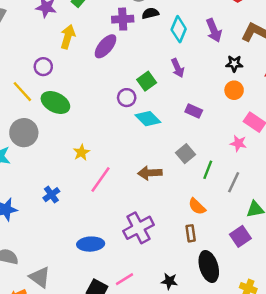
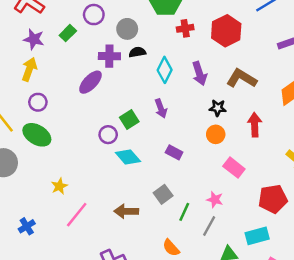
yellow arrow: (68, 37) -> (29, 69), moved
purple circle: (43, 67) -> (38, 102), moved
pink star: (238, 143) -> (215, 200), moved

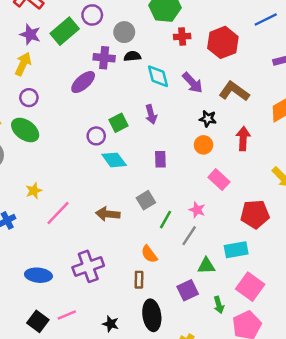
green rectangle: (68, 33) -> (65, 31), size x1.6
cyan diamond: (165, 70) -> (158, 76), turned -45
purple arrow: (199, 73) -> (193, 83), turned -30
purple rectangle: (174, 152) -> (160, 159), turned 56
yellow star: (59, 186) -> (34, 191), moved

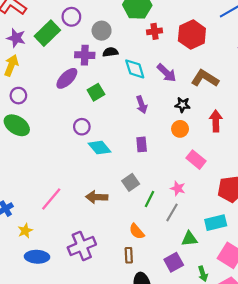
purple arrow: (151, 114) -> (142, 105), moved
green square: (118, 123) -> (96, 92), moved
yellow star: (34, 191) -> (25, 231), moved

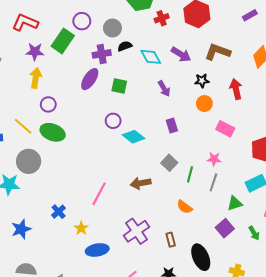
green square: (96, 92) -> (119, 86), turned -35
brown rectangle: (129, 255) -> (171, 240), moved

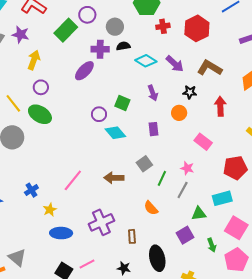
purple star: (35, 52) -> (21, 35), moved
cyan diamond: (151, 57) -> (146, 61), turned -40
green square: (119, 86) -> (122, 103), moved
orange circle: (204, 104) -> (179, 113), moved

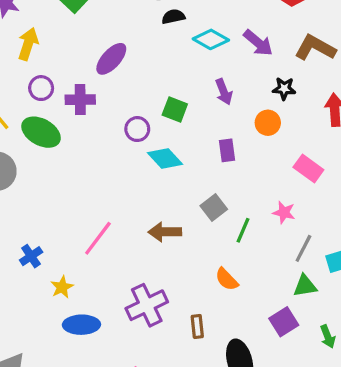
purple cross: (100, 49) -> (80, 100), moved
gray line: (183, 190) -> (303, 248), moved

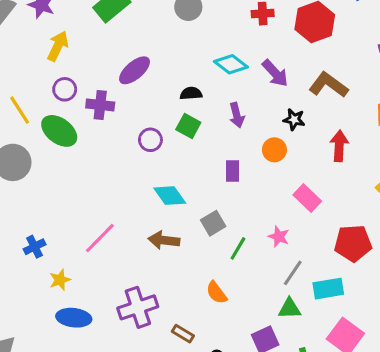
black semicircle: (173, 17) -> (191, 93), moved
cyan diamond: (165, 158) -> (170, 196), moved
brown rectangle: (197, 326) -> (183, 334), turned -60

